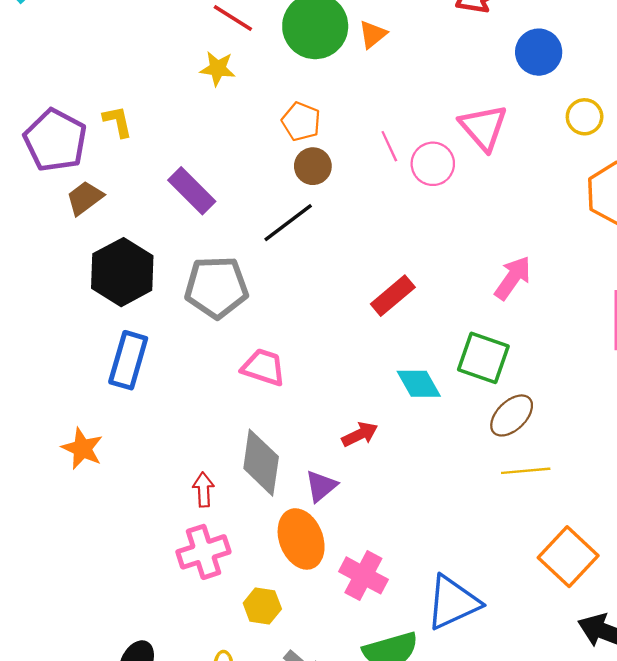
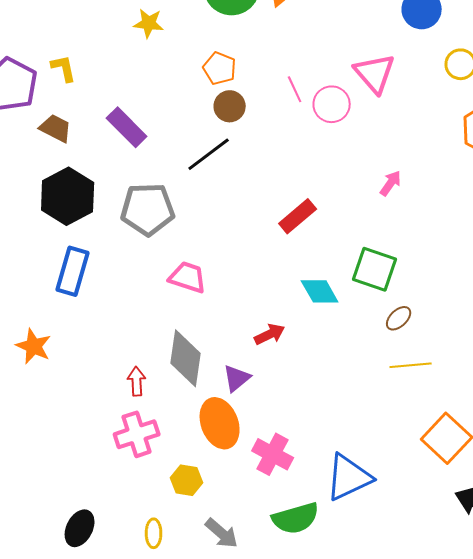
brown trapezoid: (85, 198) -> (56, 128), moved, turned 64
pink arrow: (513, 278) -> (391, 183), moved, size x0.7
brown ellipse: (512, 415) -> (399, 318), size x0.7

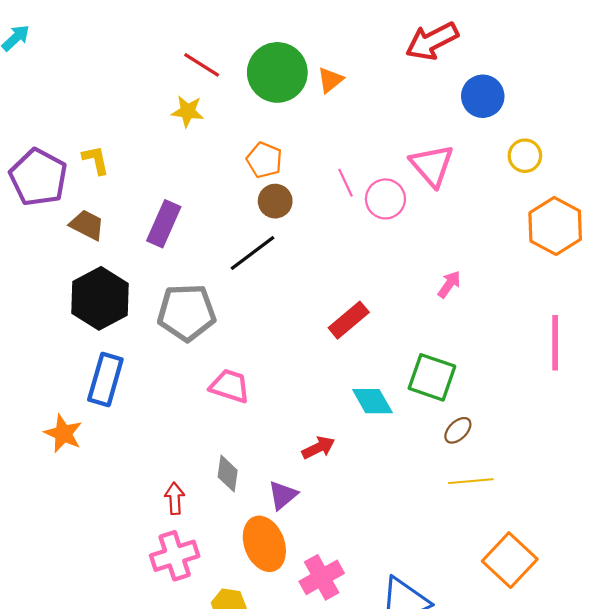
purple rectangle: (127, 127) -> (164, 224), turned 69
orange star: (34, 346) -> (63, 434), moved
gray diamond: (186, 358) -> (228, 474), size x0.6
pink cross: (273, 454) -> (322, 577), turned 33

